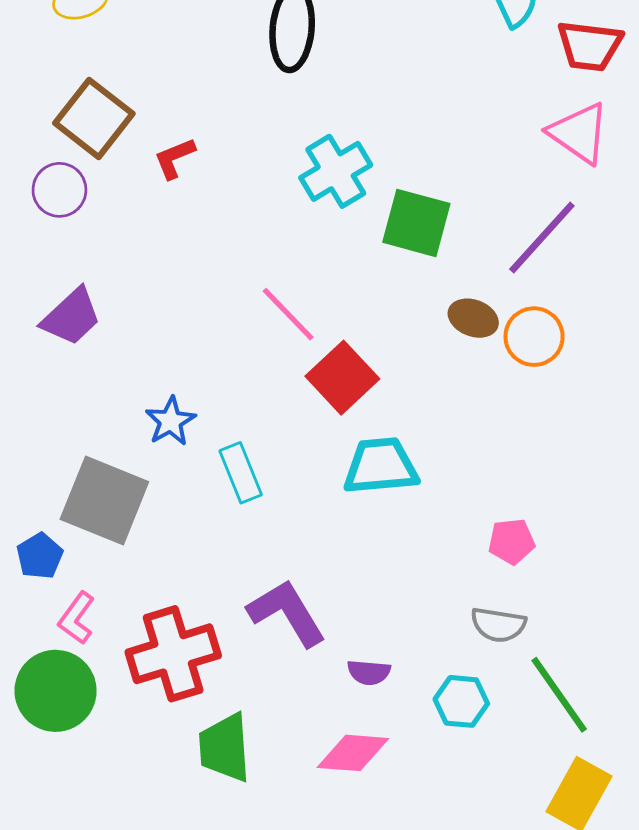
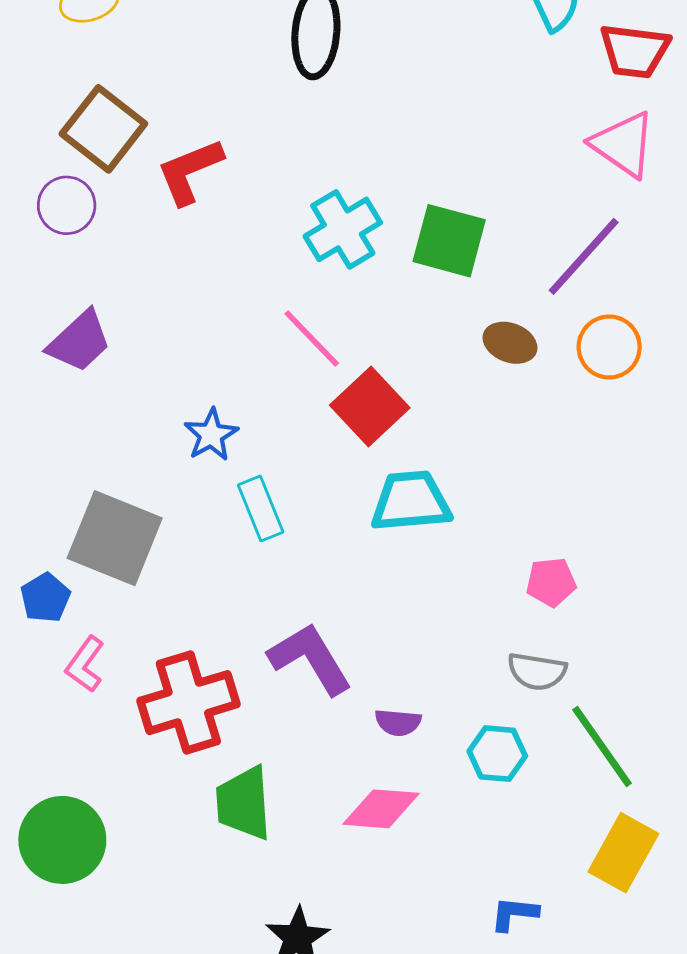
red L-shape: (174, 158) -> (190, 171), size x1.5
cyan cross: (336, 171) -> (343, 229), moved
orange circle: (534, 337) -> (609, 347), moved
blue star: (171, 421) -> (211, 435), moved
green circle: (56, 691) -> (62, 840), moved

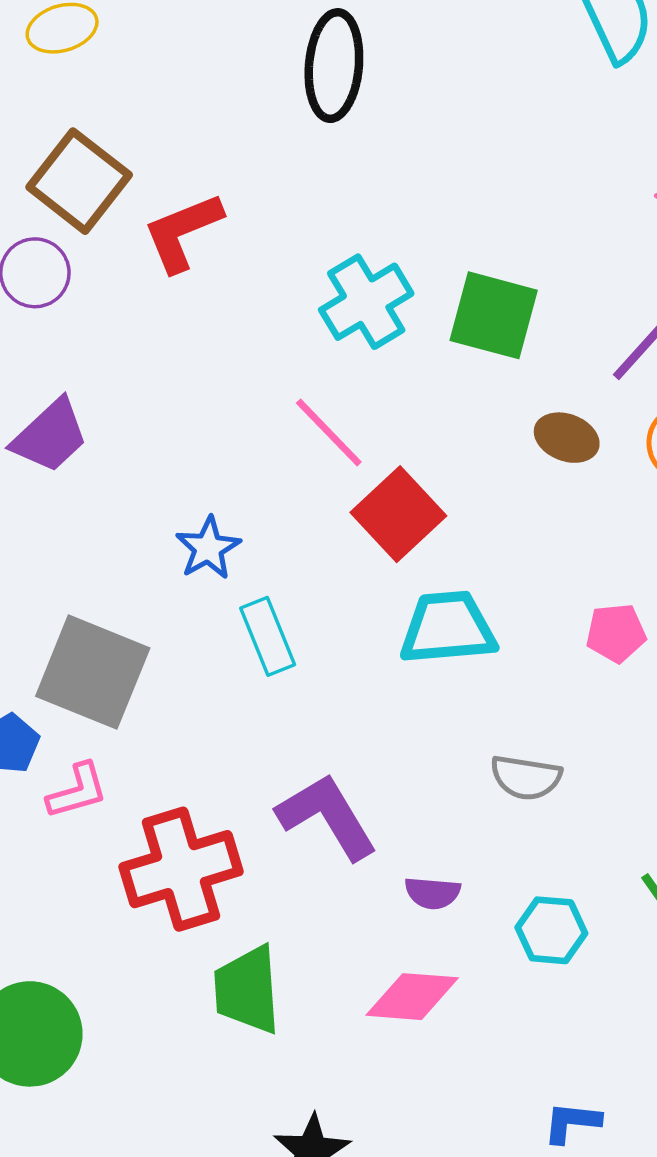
pink pentagon: (551, 582) -> (616, 633), moved
pink L-shape: (85, 664) -> (77, 791), moved, turned -142
gray semicircle: (537, 671) -> (526, 777), moved

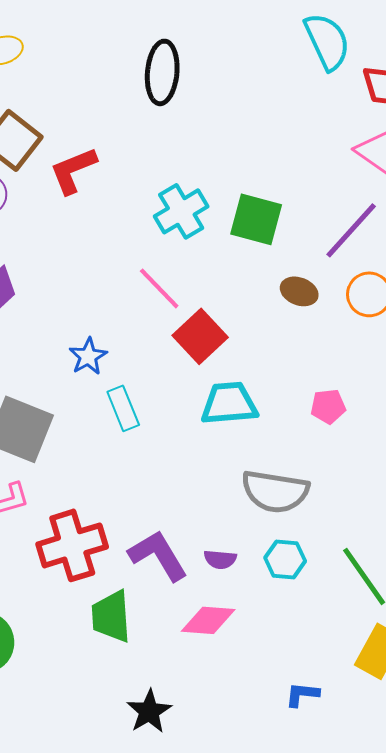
gray semicircle: (526, 777) -> (275, 491), size x1.6
purple L-shape: (327, 816) -> (158, 555), moved
cyan hexagon: (551, 930) -> (285, 559), moved

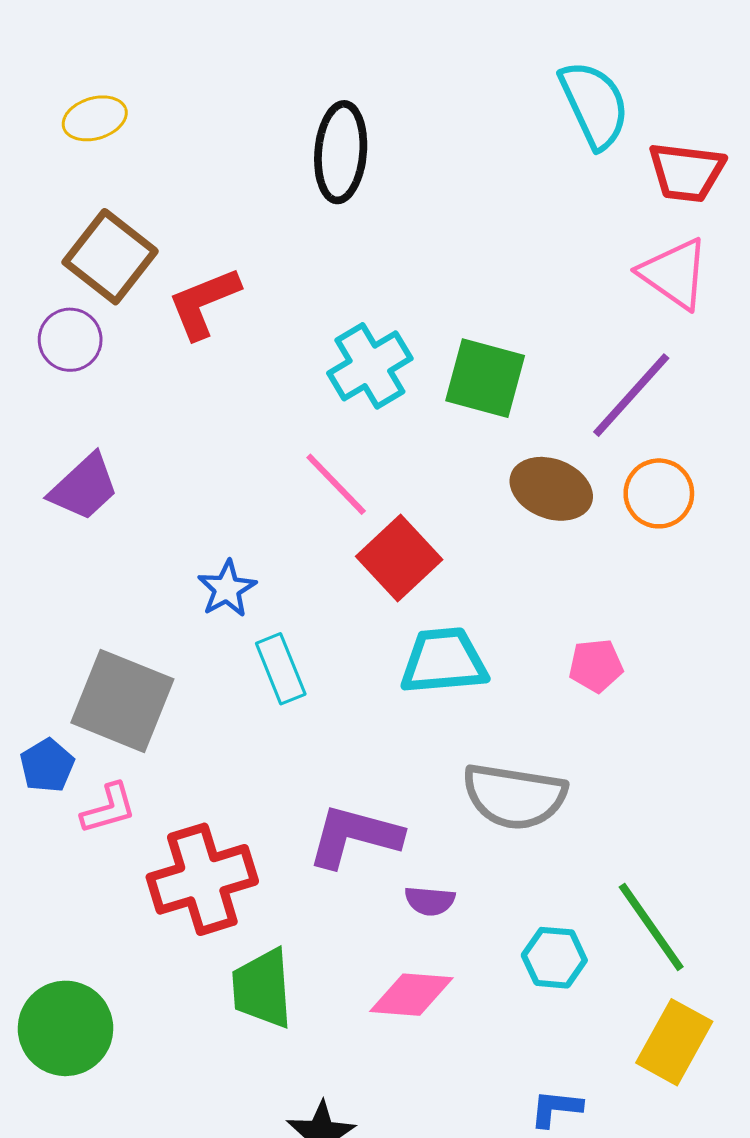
brown ellipse: (299, 291) -> (551, 489), size x1.4
purple L-shape: (158, 555) -> (354, 836), moved, turned -44
cyan hexagon: (285, 559) -> (554, 958), moved

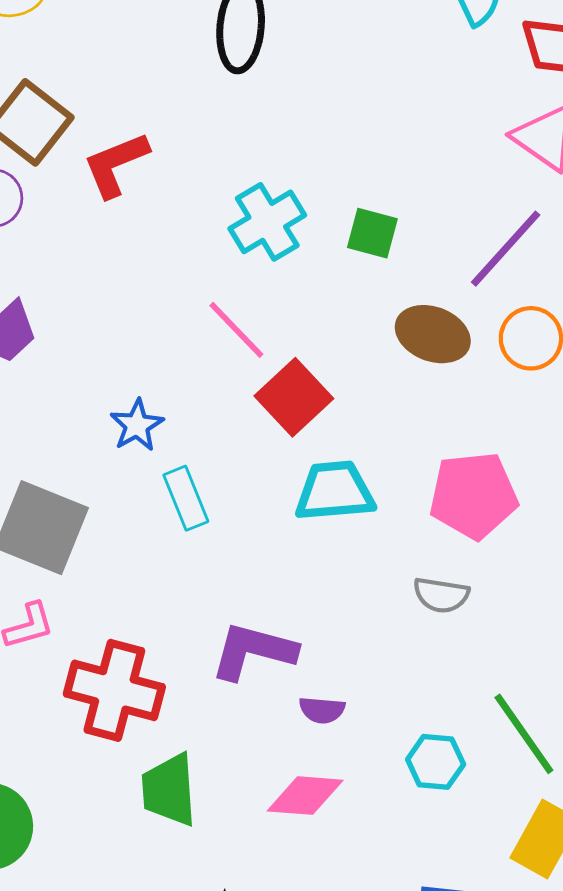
green square: (485, 378) -> (372, 233), size x0.7
pink pentagon: (596, 666) -> (473, 495), size x1.8
gray semicircle: (514, 796) -> (441, 595), moved, size x0.6
red cross: (202, 879) -> (114, 690), turned 32

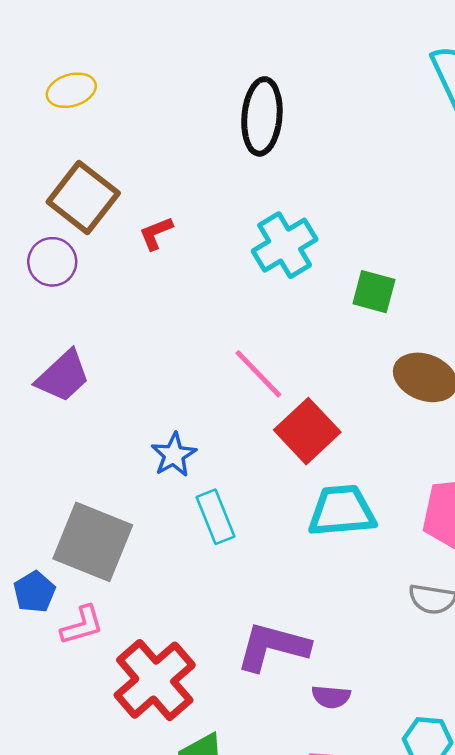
red L-shape: (116, 164) -> (156, 233), size x0.6
cyan cross: (267, 222) -> (285, 245), moved
red cross: (114, 690) -> (155, 680), turned 34

